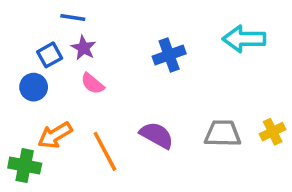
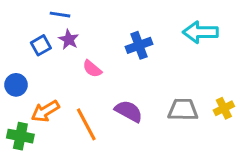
pink semicircle: (92, 84) -> (92, 69), moved
blue circle: (34, 87) -> (16, 85), moved

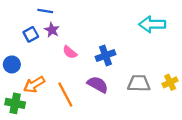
blue cross: (139, 45) -> (105, 56), moved

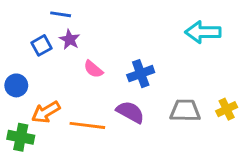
orange line: (65, 95) -> (87, 125), turned -55

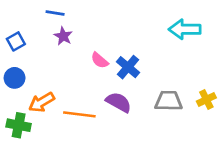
blue square: (41, 45) -> (16, 41), moved
pink semicircle: (93, 69) -> (100, 60), moved
blue cross: (141, 74) -> (128, 67), turned -30

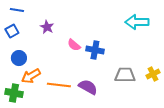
blue line: (55, 13) -> (17, 10), moved
blue cross: (128, 67) -> (95, 50), turned -30
blue circle: (15, 78) -> (19, 58), moved
purple semicircle: (119, 102) -> (88, 87), moved

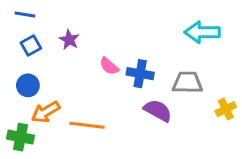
blue square: (12, 31) -> (31, 46), moved
gray trapezoid: (125, 75) -> (187, 82), moved
purple semicircle: (88, 87) -> (158, 111), moved

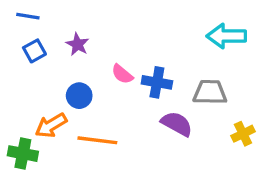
blue circle: (28, 85) -> (79, 96), moved
yellow cross: (226, 109) -> (243, 134), moved

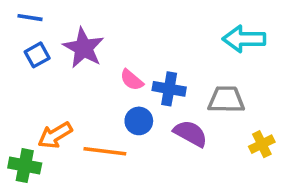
purple star: (78, 44) -> (84, 48), size x1.6
blue circle: (79, 96) -> (139, 121), moved

